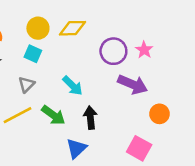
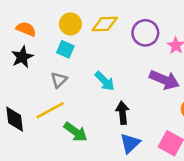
purple circle: (113, 51) -> (145, 33), moved
green arrow: (53, 115) -> (76, 132), moved
blue triangle: (76, 148) -> (130, 143), moved

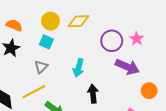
purple circle: (145, 33) -> (112, 41), moved
cyan arrow: (105, 81) -> (78, 68), turned 60

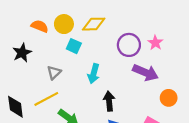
orange semicircle: (14, 25) -> (40, 26), moved
cyan square: (46, 42) -> (74, 46), moved

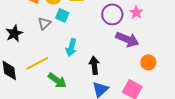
black star: (22, 53) -> (14, 33), moved
gray triangle: (54, 73) -> (44, 23), moved
cyan arrow: (94, 74) -> (71, 47), moved

